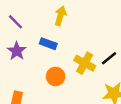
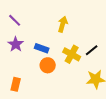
yellow arrow: (60, 16) -> (63, 24), moved
blue rectangle: (48, 44) -> (42, 48), moved

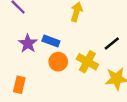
purple star: (16, 44) -> (28, 43), moved
yellow cross: (72, 54) -> (87, 62), moved

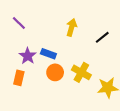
black line: (112, 43) -> (102, 37), moved
orange rectangle: (19, 85) -> (19, 78), moved

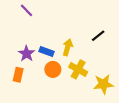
purple line: (19, 23) -> (27, 10), moved
yellow arrow: (72, 27) -> (68, 47), moved

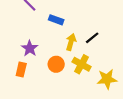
black line: (98, 36) -> (92, 38), moved
blue rectangle: (47, 52) -> (56, 20), moved

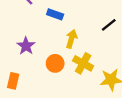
black line: (92, 38) -> (109, 25), moved
orange rectangle: (21, 70) -> (13, 81), moved

